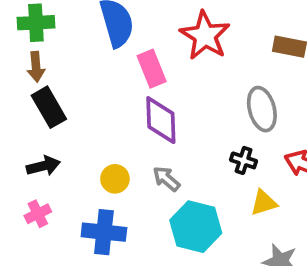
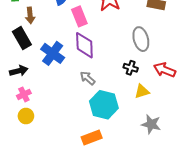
brown arrow: (36, 67) -> (30, 15), moved
yellow circle: (115, 179) -> (26, 116), moved
pink cross: (38, 214) -> (24, 94), moved
blue cross: (104, 232) -> (53, 53), moved, turned 30

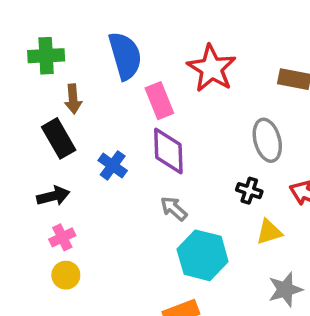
blue cross: (53, 53) -> (113, 165), size x0.7
gray star: (151, 124) -> (285, 290), turned -30

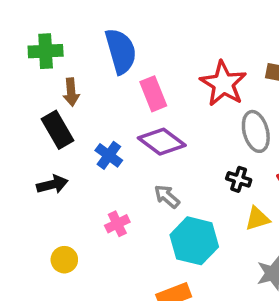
red star: (212, 68) -> (223, 84), moved
purple diamond: (168, 151) -> (162, 142), turned -51
pink cross: (62, 237) -> (117, 224), moved

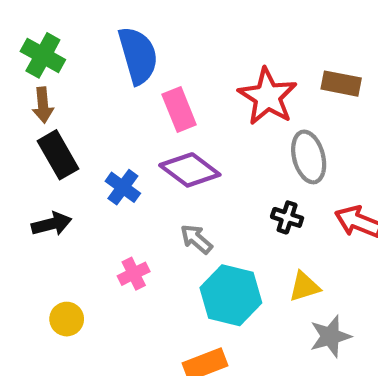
green cross: (46, 51) -> (43, 55), turned 32
brown arrow: (71, 92) -> (43, 105), moved
yellow triangle: (257, 219) -> (304, 287), moved

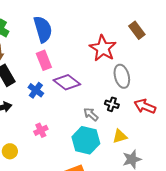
brown rectangle: (341, 84) -> (137, 30), moved, turned 42
pink rectangle: (179, 109) -> (44, 60), moved
gray arrow: (196, 239) -> (91, 114), moved

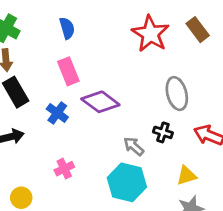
blue semicircle: (43, 29) -> (67, 28), size x0.6
red star: (103, 48) -> (150, 34), moved
yellow triangle: (120, 136) -> (187, 175), moved

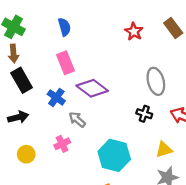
red star: (150, 34) -> (134, 32), size x0.6
gray arrow: (134, 146) -> (77, 120), moved
yellow circle: (21, 198) -> (26, 154), moved

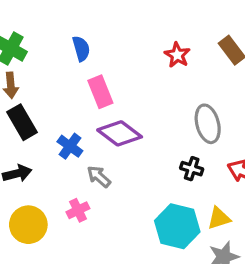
pink rectangle: (66, 63) -> (100, 92), moved
yellow circle: (26, 154) -> (28, 225), size x1.5
cyan hexagon: (114, 155) -> (177, 226), moved

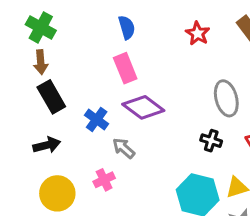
blue semicircle: (81, 49) -> (127, 27), moved

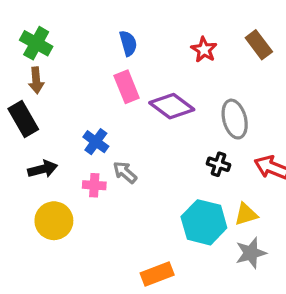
black rectangle: (51, 97) -> (23, 119), moved
purple diamond: (143, 107) -> (172, 106), moved
pink cross: (104, 180) -> (94, 185), moved, turned 30

